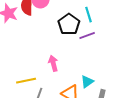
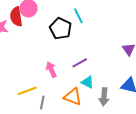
purple line: (87, 36) -> (80, 63), moved
cyan triangle: (87, 82) -> (88, 82), turned -48

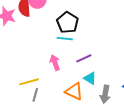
cyan line: (78, 16) -> (65, 39), moved, turned -63
gray line: (42, 103) -> (35, 95), moved

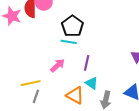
purple line: (84, 58) -> (87, 63), turned -56
pink arrow: (55, 63) -> (58, 65), turned 63

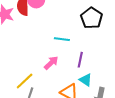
black pentagon: (73, 26) -> (92, 18), moved
yellow line: (31, 83) -> (25, 81), turned -30

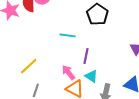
pink arrow: (51, 63) -> (68, 72), moved, turned -84
yellow line: (25, 81) -> (29, 66), moved

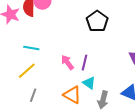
cyan line: (68, 35) -> (31, 48), moved
pink arrow: (68, 72) -> (67, 62), moved

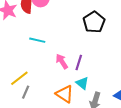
cyan line: (31, 48) -> (37, 40), moved
yellow line: (27, 71) -> (19, 78), moved

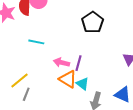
pink arrow: (62, 61) -> (61, 62), turned -42
orange triangle: (65, 94) -> (68, 79), moved

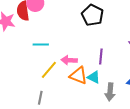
purple line: (78, 63) -> (101, 57), moved
yellow line: (20, 80) -> (49, 70), moved

